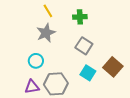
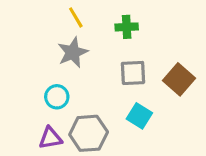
gray square: (84, 46) -> (133, 73), turned -36
brown square: (113, 67) -> (179, 79), moved

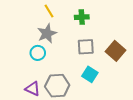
cyan circle: (57, 97) -> (38, 53), moved
purple triangle: (50, 138) -> (33, 89), turned 35

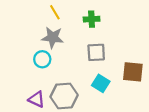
gray star: (47, 33) -> (53, 37), turned 30
brown square: (116, 51) -> (133, 72), moved, turned -36

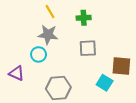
cyan square: (101, 83) -> (105, 83), moved
purple triangle: (37, 99) -> (17, 73), moved

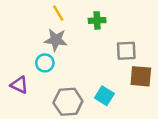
gray square: (88, 48) -> (126, 51), moved
cyan square: (105, 83) -> (104, 96), moved

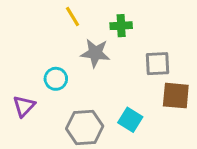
gray star: (56, 40) -> (95, 53), moved
purple triangle: (19, 85) -> (24, 106), turned 48

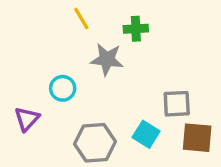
gray square: (158, 64) -> (177, 104), moved
brown square: (176, 96) -> (197, 138), moved

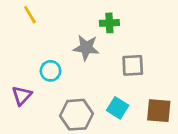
yellow line: (81, 19) -> (30, 15), moved
gray square: (177, 104) -> (133, 65), moved

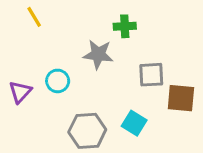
purple triangle: (22, 96) -> (20, 92), moved
brown square: (159, 111) -> (181, 98), moved

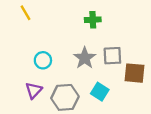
gray star: (98, 54) -> (85, 58), moved, turned 30
purple triangle: (20, 92) -> (34, 90), moved

